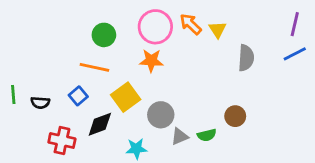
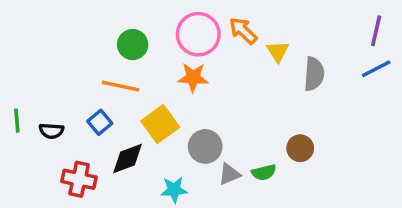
yellow triangle: (218, 30) -> (278, 51), moved

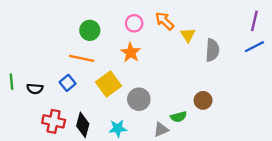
pink circle: (198, 34) -> (134, 23), size x0.6
orange star: (193, 77) -> (131, 53), turned 30
black diamond: (127, 159) -> (83, 125), moved, turned -55
gray triangle: (229, 174) -> (161, 130), moved

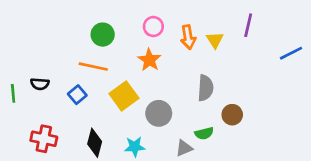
orange arrow: (165, 21) -> (188, 37), moved, turned -144
purple line: (254, 21) -> (248, 25), moved
gray semicircle: (212, 50) -> (205, 88), moved
black semicircle: (35, 89) -> (40, 84), moved
red cross: (54, 121) -> (44, 139), moved

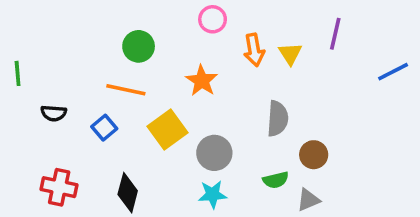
pink circle: (153, 27) -> (213, 19), moved
green line: (13, 93) -> (18, 73), moved
cyan star: (135, 147) -> (213, 194), moved
gray triangle: (184, 148) -> (308, 200), moved

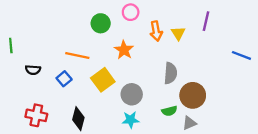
green circle: (139, 46) -> (101, 23), moved
blue line: (393, 72) -> (241, 55), moved, turned 48
brown circle: (314, 155) -> (193, 95), size x1.5

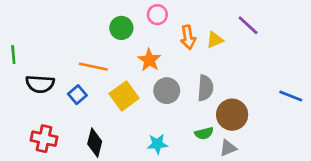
purple line: (206, 21) -> (248, 25), turned -60
yellow triangle: (178, 33) -> (215, 40), turned 40
blue line: (241, 55) -> (291, 96), moved
black semicircle: (33, 70) -> (40, 84), size x1.5
gray circle: (132, 94) -> (167, 91), moved

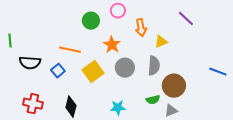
yellow triangle: (215, 40) -> (161, 42), moved

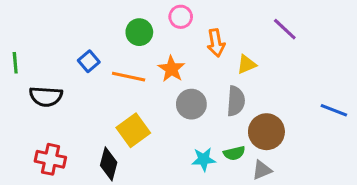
orange line: (70, 50) -> (129, 77), moved
blue square: (58, 71) -> (89, 61), moved
yellow square: (93, 72) -> (133, 130), moved
cyan star: (118, 108) -> (204, 159), moved

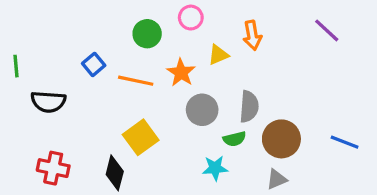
purple line: (285, 29) -> (327, 30), moved
orange arrow: (216, 43) -> (252, 35), moved
yellow triangle: (247, 64) -> (218, 55), moved
blue line: (334, 110) -> (345, 142), moved
green semicircle: (234, 153) -> (234, 139), moved

